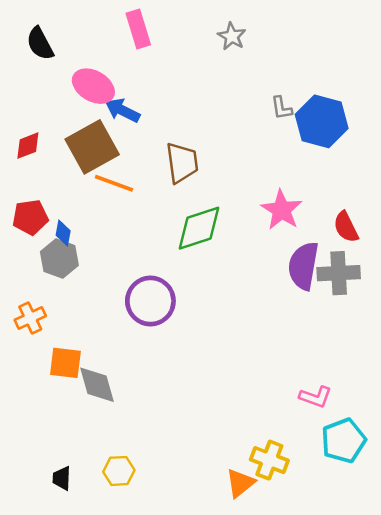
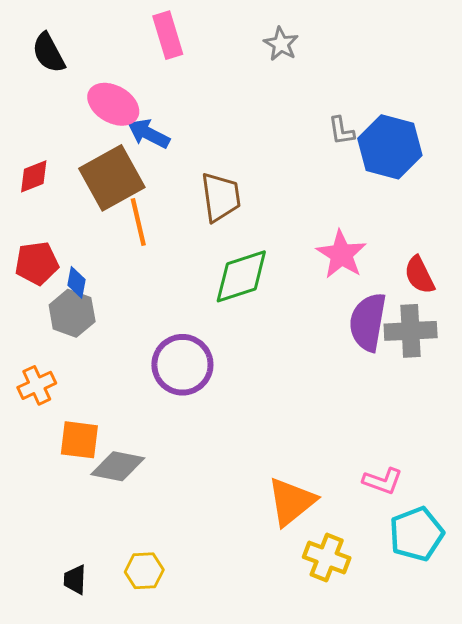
orange line: (114, 183) -> (138, 222), turned 57
gray diamond: (97, 385) -> (118, 466), turned -63
orange triangle: (240, 483) -> (291, 502), moved, size x1.4

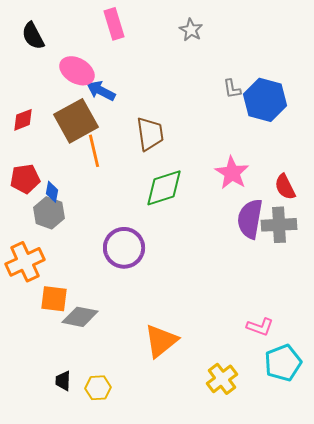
orange cross: (37, 385) -> (25, 262), size x1.5
orange triangle: (291, 502) -> (161, 341), moved
yellow cross: (327, 558) -> (222, 379), turned 32
black trapezoid: (75, 580) -> (63, 381), moved

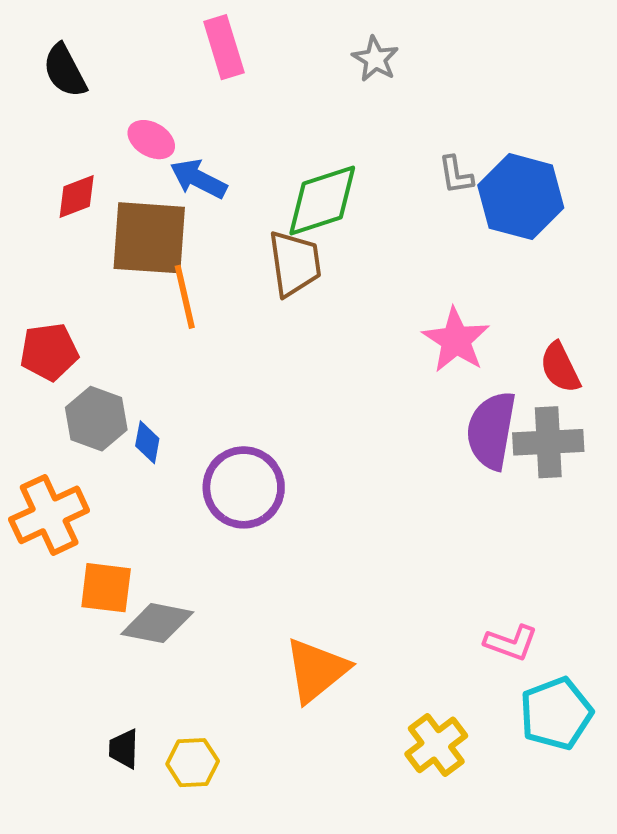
pink ellipse: (77, 71) -> (151, 140), size x0.7
red diamond: (23, 120) -> (77, 197), moved
brown square: (76, 121) -> (149, 238), turned 33
green diamond: (164, 188) -> (322, 200), moved
blue diamond: (52, 192) -> (147, 442), moved

